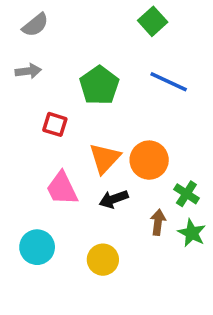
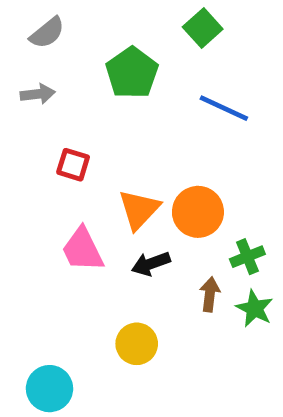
green pentagon: (99, 85) -> (132, 73), moved
green cross: (186, 194) -> (247, 257), turned 35
cyan circle: (37, 247) -> (49, 389), moved

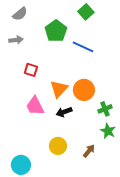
blue line: (224, 108) -> (83, 47), moved
brown arrow: (210, 294) -> (89, 151), moved, turned 32

